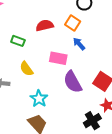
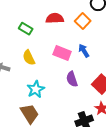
blue arrow: (79, 44) -> (84, 51), moved
purple semicircle: (73, 82) -> (72, 79), size x0.7

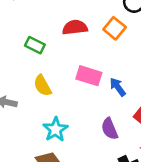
blue arrow: (84, 51) -> (118, 87), moved
purple semicircle: (72, 79) -> (110, 129), moved

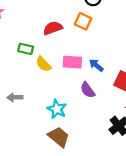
yellow semicircle: (43, 86) -> (44, 64), moved
purple semicircle: (110, 129) -> (88, 90), moved

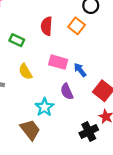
red semicircle: (53, 28) -> (47, 26), turned -78
yellow semicircle: (44, 64) -> (25, 72), moved
cyan star: (57, 109) -> (44, 107), moved

